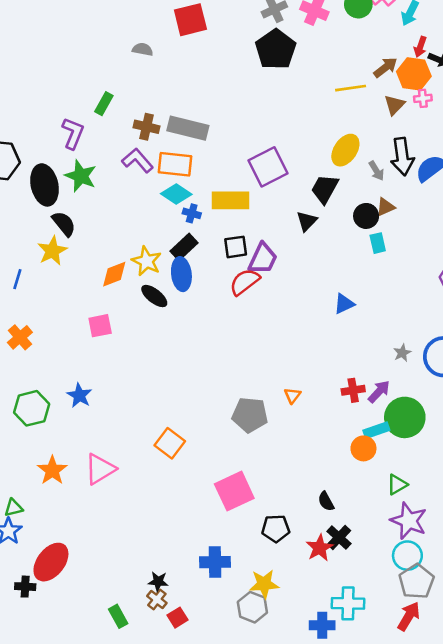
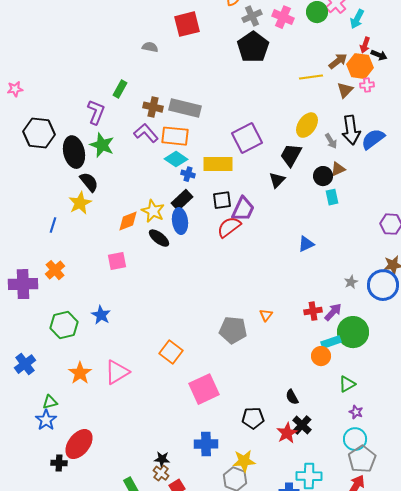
pink square: (234, 491) -> (204, 389), moved
purple star: (409, 521) -> (356, 412), size x0.5

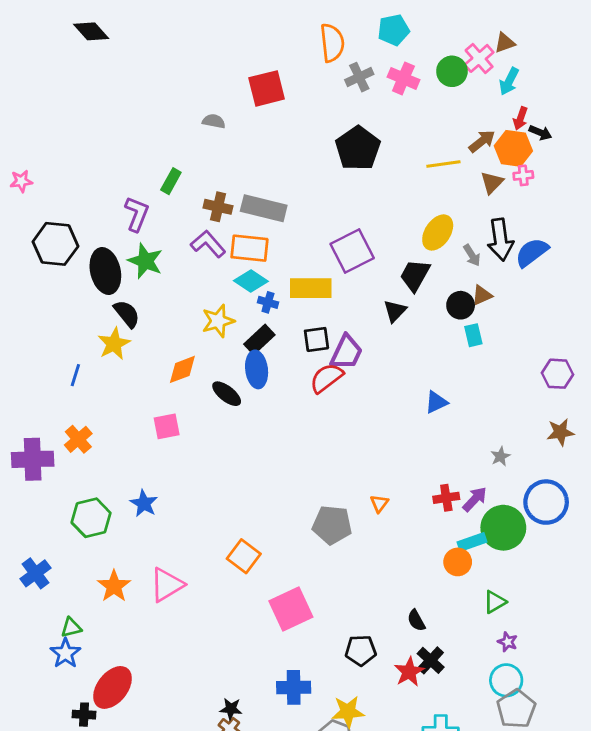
black pentagon: (253, 47) -> (358, 148), moved
yellow star: (153, 211) -> (218, 321), moved, turned 30
blue circle: (383, 285) -> (546, 502), moved

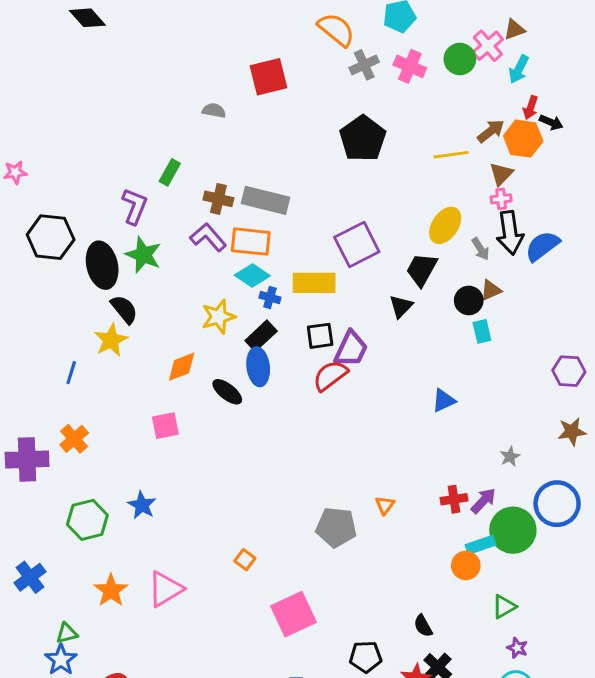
orange semicircle: (332, 43) -> (336, 30), turned -45
pink cross: (523, 175) -> (501, 199), moved
orange square: (244, 556) -> (245, 560), size x0.6

